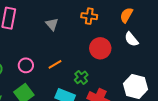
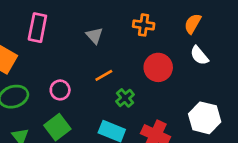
orange line: (55, 64) -> (104, 75), moved
green cross: (81, 77) -> (125, 98), moved

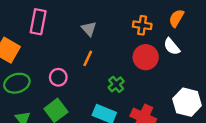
orange cross: (144, 25) -> (142, 25), moved
white semicircle: (199, 55) -> (172, 47), moved
orange line: (104, 75) -> (88, 58), moved, turned -35

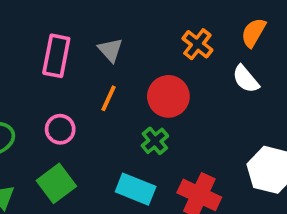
pink rectangle: (38, 22) -> (56, 56), moved
orange cross: (142, 25) -> (197, 44), turned 30
red circle: (146, 57) -> (168, 96), moved

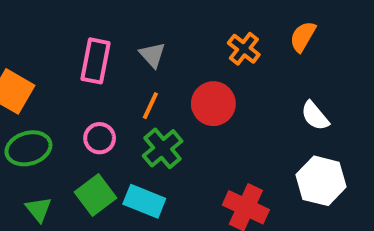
white semicircle: (246, 79) -> (315, 116), moved
green cross: (155, 141) -> (163, 148), moved, size x1.4
cyan rectangle: (136, 189) -> (144, 201), moved

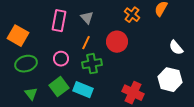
white semicircle: (315, 116) -> (176, 48), moved
green cross: (163, 148) -> (92, 64), turned 30

